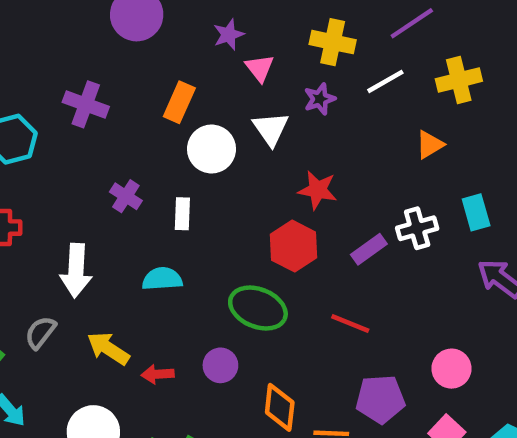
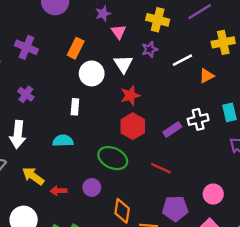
white line: (385, 81) -> (182, 60), moved
red star: (318, 190) -> (130, 95), moved, turned -30
purple cross: (126, 196) -> (26, 94), moved

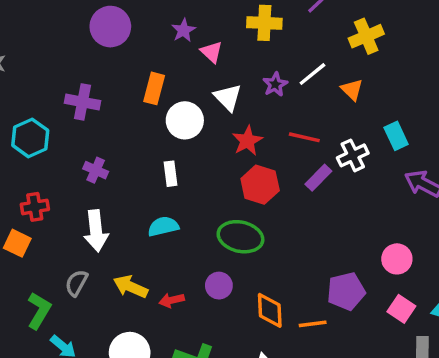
purple star: (150, 49) -> (275, 84), moved
orange triangle: (207, 76) -> (352, 90), turned -35
red line: (161, 168) -> (304, 137), moved

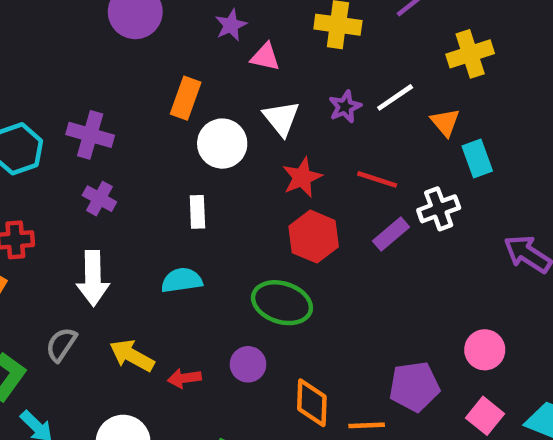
pink triangle: (212, 52) -> (265, 57), turned -35
purple cross: (83, 102) -> (90, 135), moved
cyan rectangle: (396, 136) -> (477, 159), moved

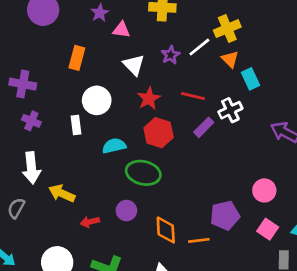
yellow cross: (470, 54) -> (227, 29), moved
white circle: (222, 144) -> (97, 100), moved
white rectangle: (197, 212) -> (76, 125), moved
cyan semicircle: (182, 280) -> (114, 146), moved
yellow arrow: (132, 356) -> (62, 193), moved

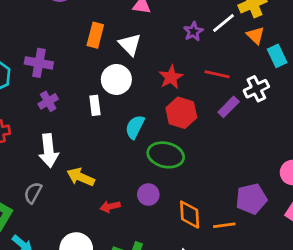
white triangle: (134, 65) -> (130, 44), moved
purple cross: (31, 121) -> (48, 101), turned 36
cyan semicircle: (114, 146) -> (135, 127), turned -50

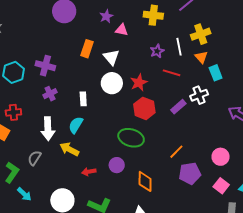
white line: (223, 23) -> (179, 47), turned -66
red line: (217, 74) -> (172, 73), moved
white circle: (116, 79) -> (112, 83), moved
cyan semicircle: (135, 127) -> (76, 125), moved
orange line: (224, 225) -> (176, 152), moved, turned -42

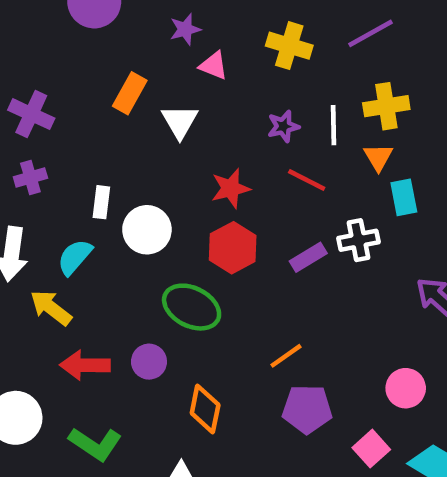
white circle: (112, 83) -> (147, 230), moved
pink circle: (221, 157) -> (406, 388), moved
red arrow: (89, 172) -> (85, 365), size x1.5

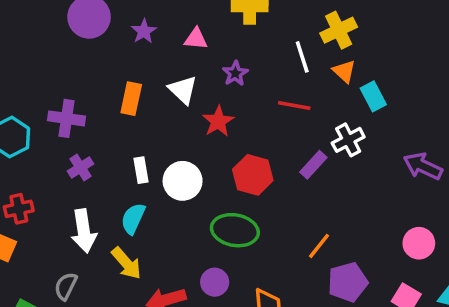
purple star: (185, 29) -> (144, 31), moved
orange rectangle: (130, 93) -> (131, 99), moved
purple star: (283, 126) -> (235, 73), moved
red star: (231, 188) -> (218, 121), moved
yellow arrow: (51, 308) -> (126, 263), turned -152

